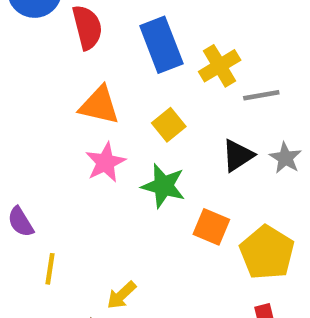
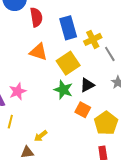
gray line: (261, 95) -> (110, 54), turned 63
yellow square: (169, 125) -> (68, 63), size x1.6
black triangle: (238, 155) -> (87, 85), moved
pink star: (105, 162) -> (18, 91), moved

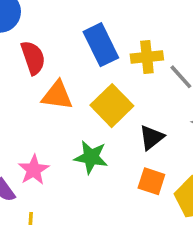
red semicircle: (36, 17) -> (33, 58), moved
yellow cross: (93, 39) -> (147, 57), turned 30
green star: (63, 90) -> (91, 157), moved

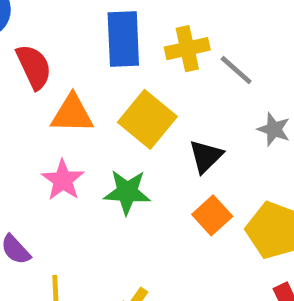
blue rectangle: (101, 45) -> (123, 39), turned 30
pink star: (34, 170) -> (63, 180), moved
orange square: (151, 181) -> (212, 215), turned 36

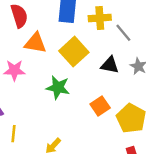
black triangle: (206, 156) -> (110, 65), moved, turned 48
pink star: (63, 180) -> (14, 70), moved, turned 30

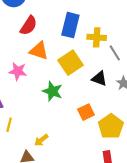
red semicircle: (19, 16) -> (29, 26), turned 42

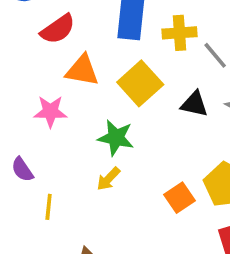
red semicircle: (29, 26) -> (58, 29), turned 30
orange square: (86, 112) -> (180, 198), moved
yellow arrow: (41, 140) -> (108, 179), moved

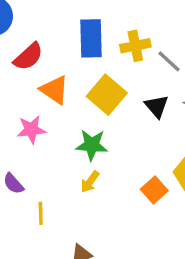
orange triangle: (82, 70) -> (54, 90), turned 32
black triangle: (194, 104) -> (157, 106), turned 45

